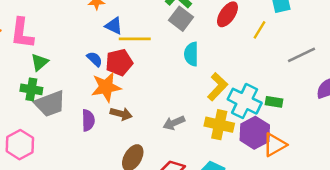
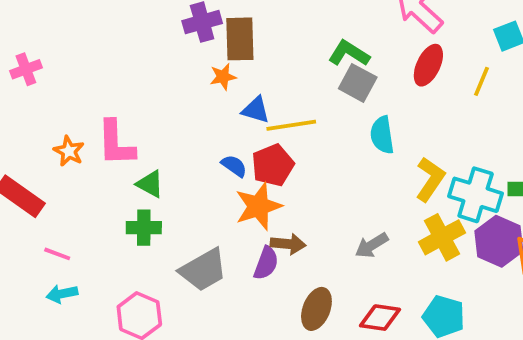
green triangle: (40, 62) -> (150, 184), turned -42
gray trapezoid: (50, 104) -> (203, 270), moved
purple semicircle: (88, 120) -> (266, 263), moved, turned 30
yellow cross: (219, 125) -> (442, 237), turned -32

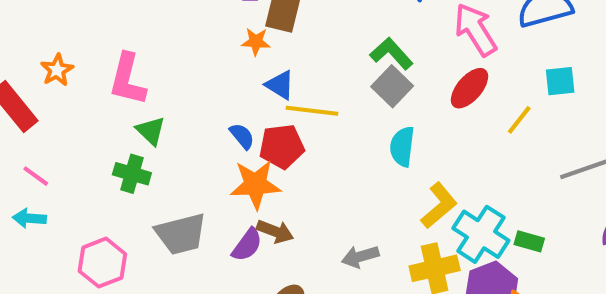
orange star: (69, 151) -> (57, 70), moved

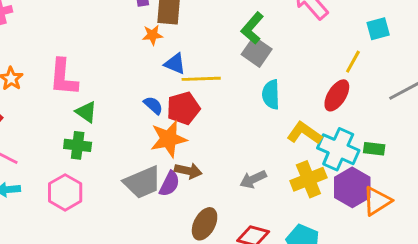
green L-shape: (391, 54) -> (252, 28), turned -88
red ellipse: (470, 88) -> (337, 95), moved
yellow L-shape: (439, 205) -> (304, 133), turned -96
gray trapezoid: (181, 234) -> (142, 182), moved
pink hexagon: (102, 263) -> (65, 192), moved

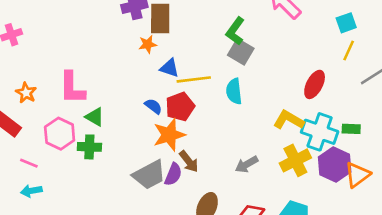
yellow line: (353, 62) -> (349, 50), moved
cyan semicircle: (271, 94) -> (234, 91), moved
brown arrow: (188, 171) -> (189, 162), turned 45
pink hexagon: (65, 192) -> (60, 134), moved

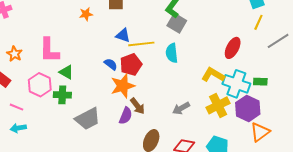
orange star: (148, 44) -> (86, 14), moved
gray trapezoid: (149, 175) -> (88, 119), moved
orange triangle: (357, 175) -> (260, 132), moved

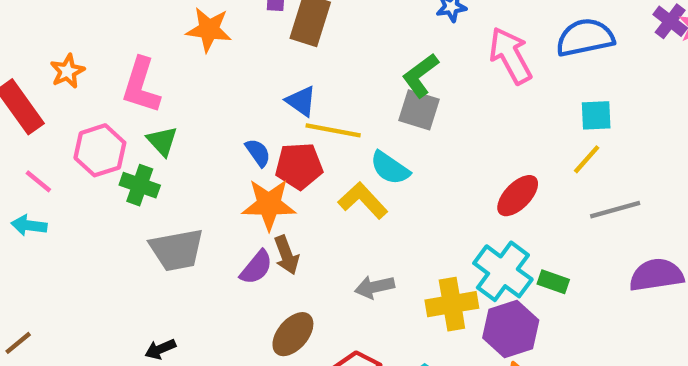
orange star: (86, 14) -> (209, 30), moved, size x1.5
gray square: (177, 23) -> (419, 110), turned -30
cyan semicircle: (172, 53) -> (390, 168), turned -66
yellow L-shape: (213, 75) -> (363, 200), moved

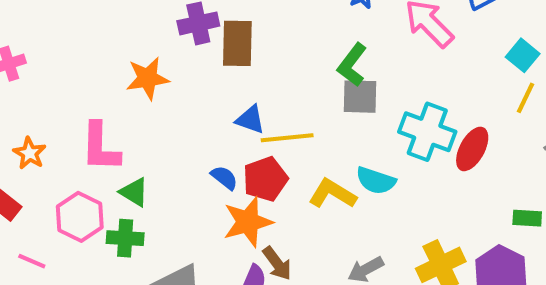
cyan square: (596, 115) -> (523, 55), turned -32
cyan semicircle: (390, 168) -> (376, 181), moved
cyan cross: (503, 271) -> (427, 132), moved

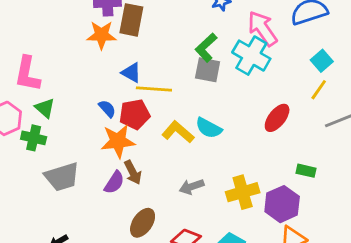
orange star: (147, 78) -> (101, 35), moved
cyan cross: (427, 132) -> (251, 56), moved

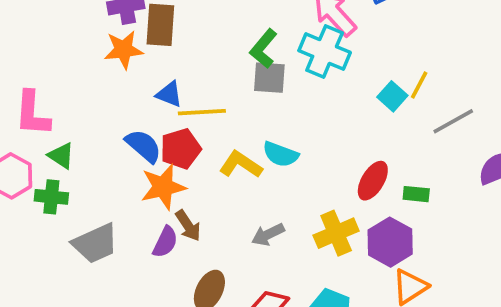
cyan square: (322, 61) -> (392, 96), moved
blue semicircle: (107, 109) -> (143, 146), size x1.5
red ellipse: (277, 118) -> (373, 181), moved

